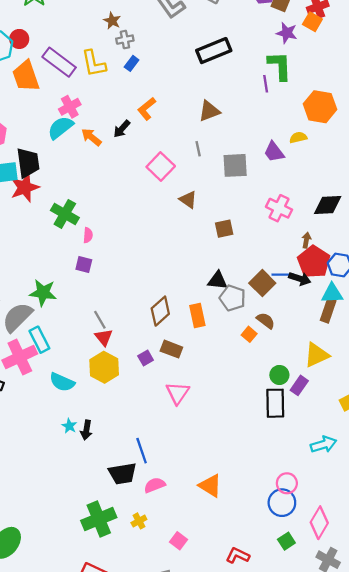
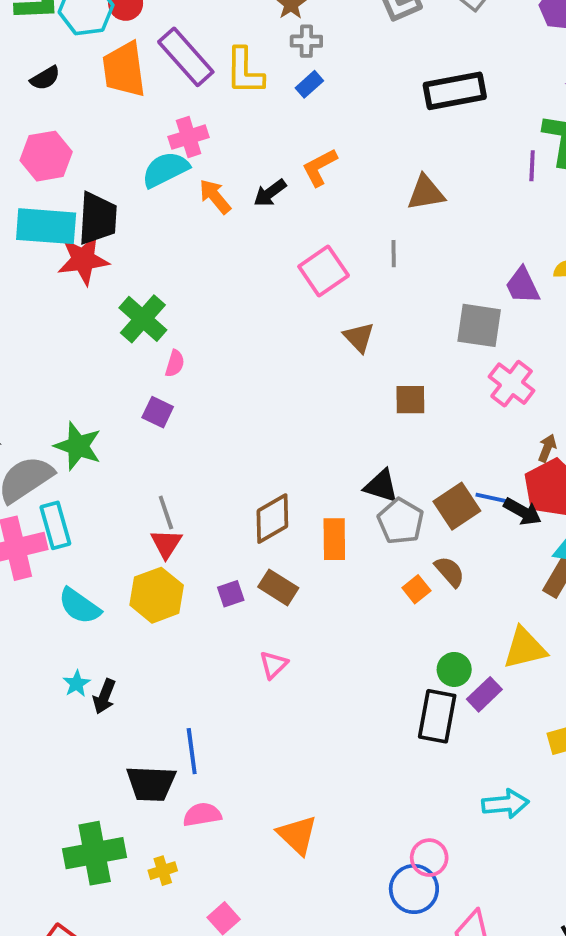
gray square: (235, 165) -> (479, 325), moved
pink triangle: (178, 393) -> (273, 665), size x0.7

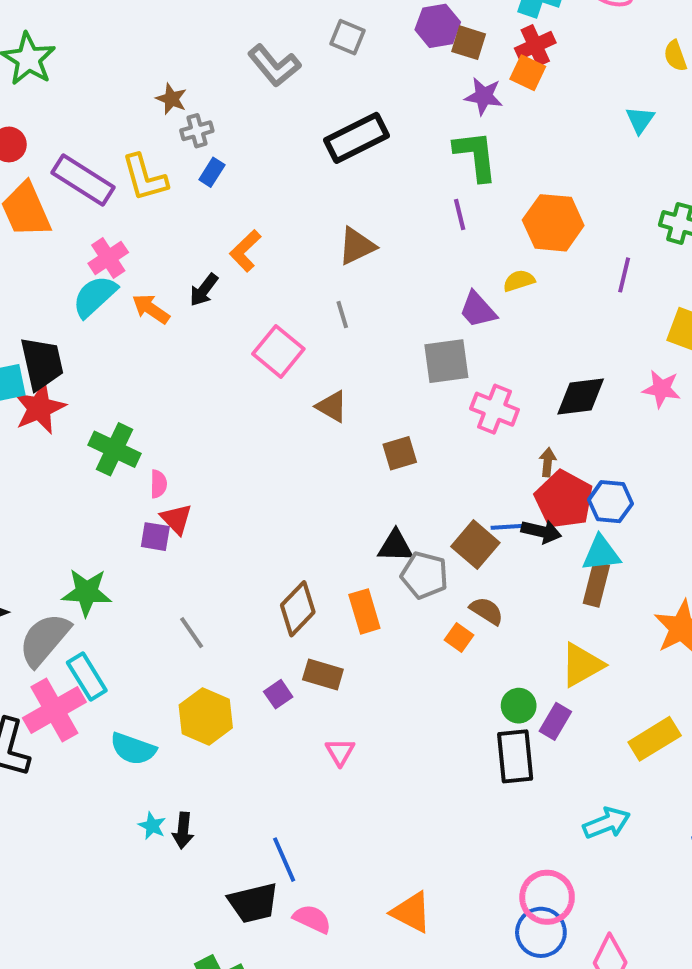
purple line: (532, 166) -> (460, 215), moved
red triangle: (166, 544) -> (176, 519), moved
pink semicircle: (202, 815) -> (312, 919), turned 51
pink circle: (429, 858) -> (547, 897), size x1.4

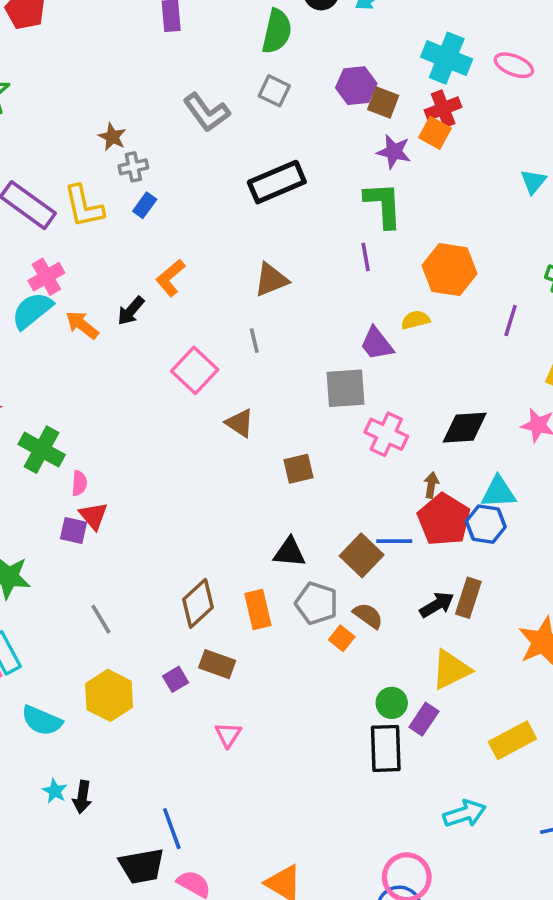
black arrow: (541, 531) -> (437, 605), moved, turned -48
cyan triangle: (601, 553) -> (498, 492), moved
gray pentagon: (424, 575) -> (316, 603), moved

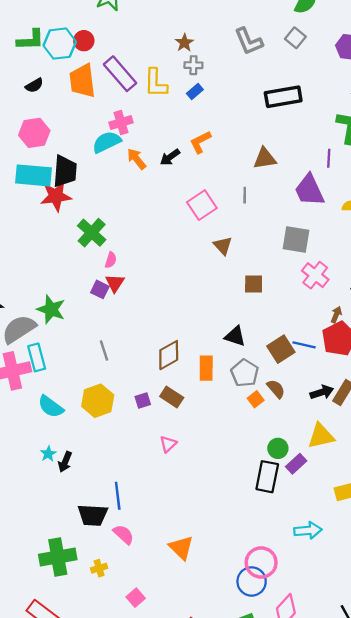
purple trapezoid: (377, 344) -> (309, 190), moved, size x1.4

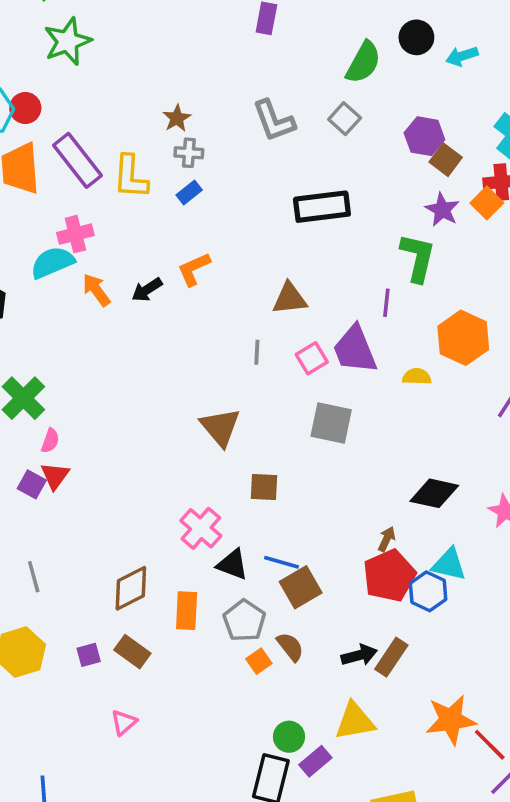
pink square: (202, 205) -> (312, 358), moved, size x0.7
brown triangle: (223, 246) -> (220, 427), size x1.4
pink cross: (315, 275) -> (201, 528), moved
blue line: (304, 345) -> (282, 562), moved

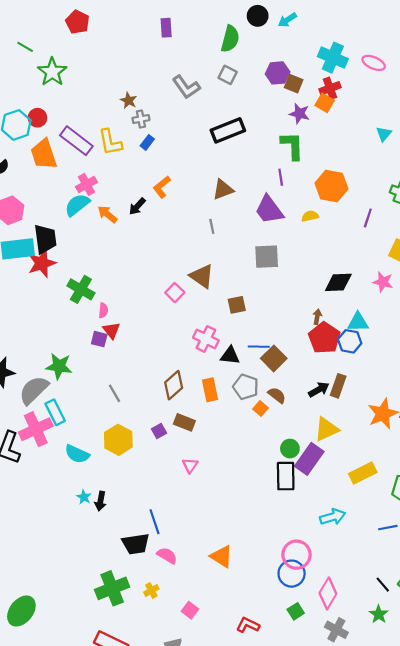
pink square: (312, 358) -> (175, 293), moved
purple rectangle: (315, 761) -> (309, 459), size x1.6

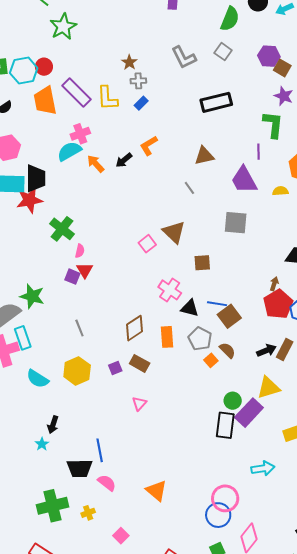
gray line: (212, 226) -> (189, 188), turned -32
cyan star: (84, 497) -> (42, 444), moved

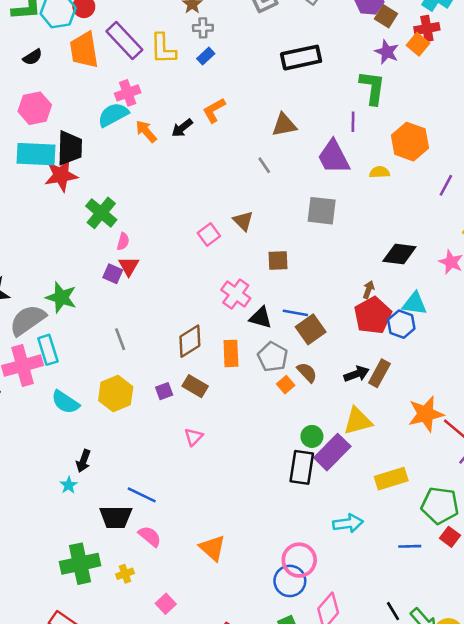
brown triangle: (174, 232) -> (243, 221), size x0.7
blue line: (100, 450) -> (142, 495), turned -55

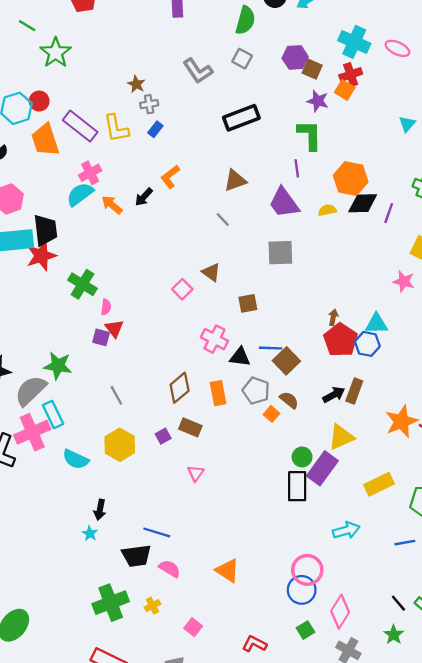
black diamond: (399, 254) -> (363, 203), moved

